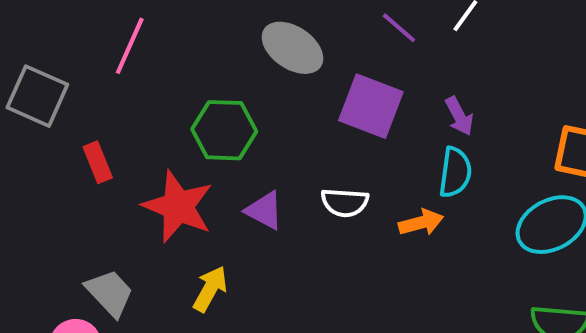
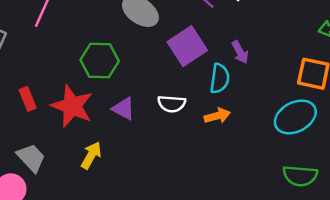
purple square: (371, 106) -> (187, 46), turned 36
red rectangle: (98, 162) -> (28, 99), moved
cyan semicircle: (455, 172) -> (220, 79), moved

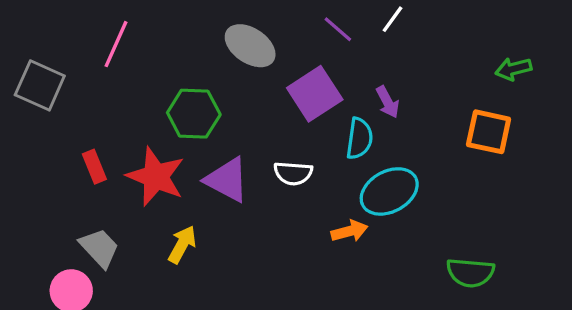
purple triangle: (124, 109) -> (227, 180), size x1.4
orange arrow: (217, 116) -> (349, 231), moved
cyan ellipse: (295, 117) -> (389, 191), moved

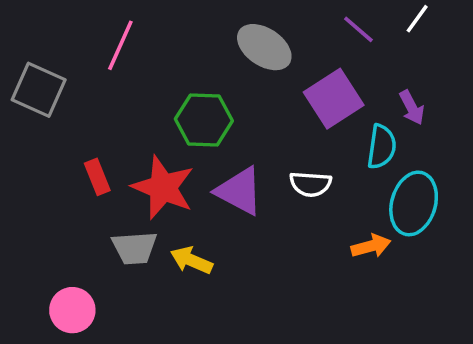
cyan ellipse: (389, 191) -> (414, 203), turned -46
yellow arrow: (182, 244) -> (191, 260), turned -96
gray trapezoid: (99, 248) -> (135, 248), moved, turned 129

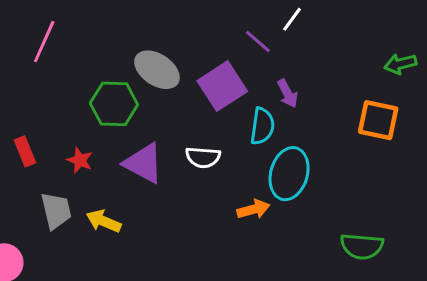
purple line: (358, 29) -> (258, 42), moved
gray ellipse: (264, 47) -> (157, 70), moved
red star: (163, 187) -> (80, 160), size x0.5
gray trapezoid: (135, 248) -> (56, 211), turned -99

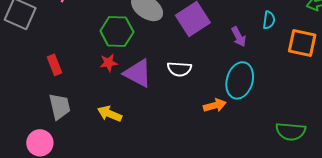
purple arrow: (288, 93) -> (239, 37), moved
cyan semicircle: (262, 126) -> (269, 20), moved, size x0.7
red star: (80, 160) -> (109, 63), moved, turned -30
gray trapezoid: (56, 211) -> (60, 106), moved

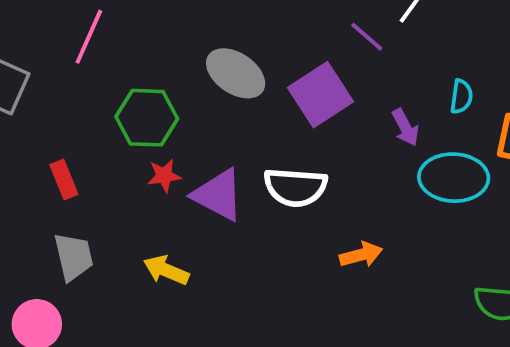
green hexagon: (117, 32) -> (147, 118), moved
white semicircle: (179, 69) -> (295, 187), size x1.4
cyan ellipse: (240, 80) -> (454, 178), moved, turned 76

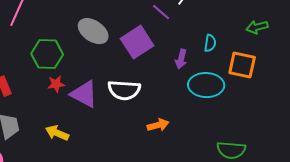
purple arrow: (405, 127) -> (181, 59), turned 42

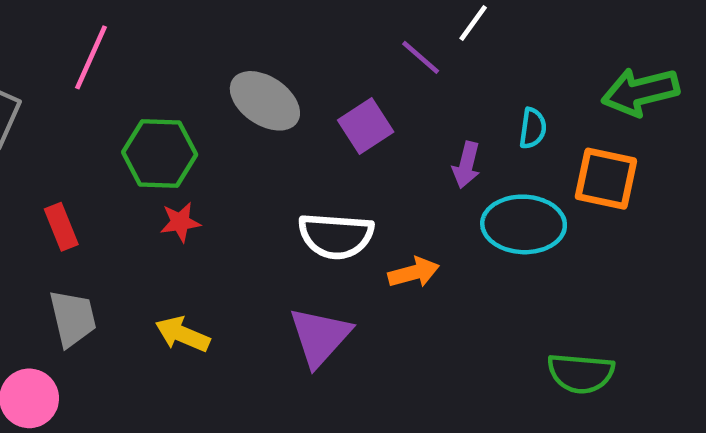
green arrow: (257, 27) -> (640, 92), size x1.5
purple square: (137, 42) -> (366, 126), size x0.7
purple triangle: (84, 94) -> (320, 337), moved, turned 44
orange arrow: (158, 125) -> (414, 272), moved

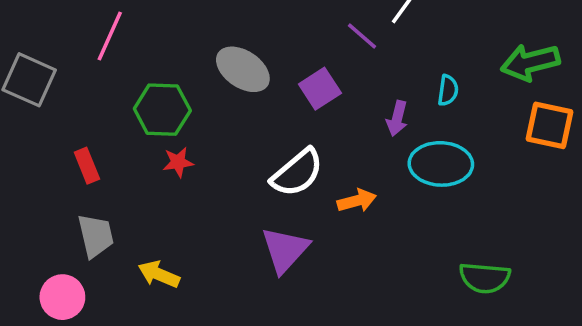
orange square: (606, 179) -> (550, 125), moved
white semicircle: (336, 236) -> (297, 173), turned -44
yellow arrow: (183, 334) -> (159, 274), moved

